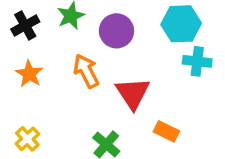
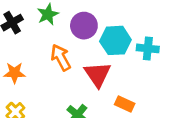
cyan hexagon: (181, 24) -> (115, 40), moved
orange star: (29, 74) -> (14, 73), moved, turned -30

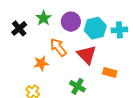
orange star: (14, 73) -> (41, 63), moved

